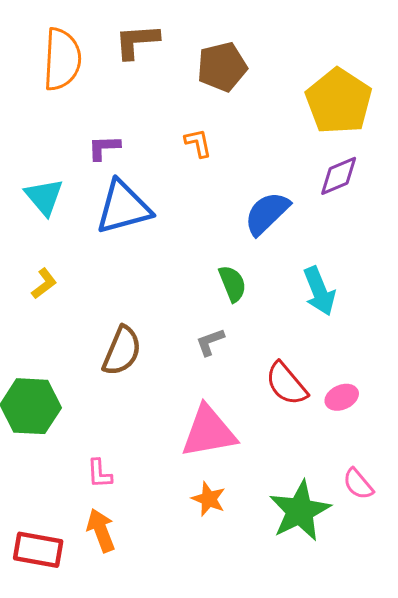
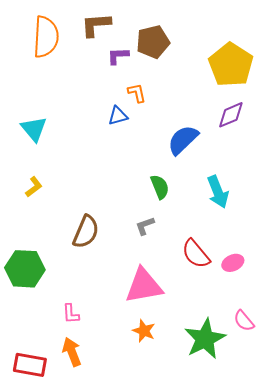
purple L-shape: (104, 148) -> (118, 56), moved
blue triangle: (123, 207) -> (118, 116), moved, size x0.5

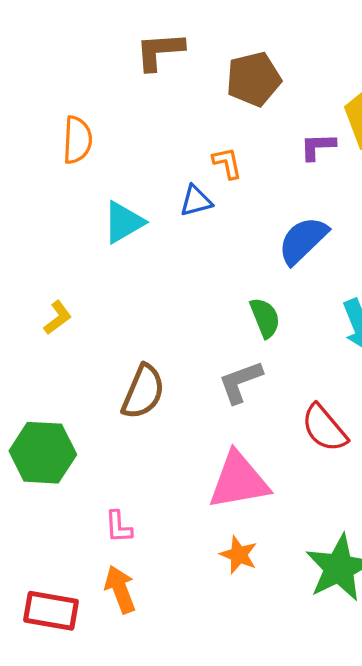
orange semicircle: (46, 37) -> (77, 140), moved, size x0.7
purple L-shape: (118, 56) -> (318, 147), moved
cyan triangle: (34, 129) -> (123, 222), moved, turned 40
gray L-shape: (145, 226) -> (240, 382), size x1.4

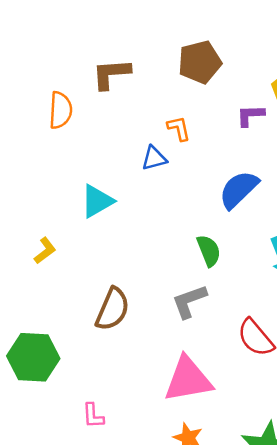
brown L-shape: (160, 51) -> (111, 74), moved
cyan triangle: (123, 222) -> (97, 201), moved

